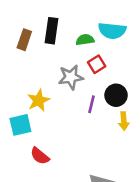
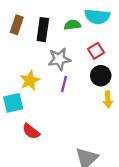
black rectangle: (51, 31) -> (43, 30), moved
red square: (97, 64) -> (96, 51), moved
purple line: (91, 104) -> (64, 84), moved

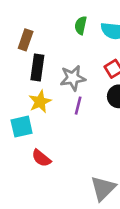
green semicircle: (72, 25) -> (81, 25), moved, turned -70
black rectangle: (43, 30) -> (37, 67), moved

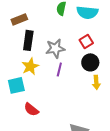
brown rectangle: (26, 40) -> (19, 19), turned 49

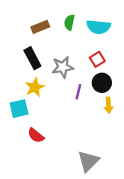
brown rectangle: (19, 19) -> (40, 27), moved
black rectangle: (28, 40) -> (32, 58), turned -36
purple line: (59, 69) -> (78, 92), moved

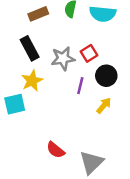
red square: (97, 59) -> (89, 53), moved
yellow arrow: (109, 105) -> (104, 105), moved, turned -136
red semicircle: (36, 135) -> (56, 150), moved

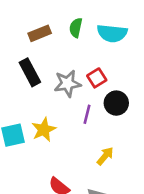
yellow star: (32, 81) -> (44, 130), moved
yellow arrow: (104, 105) -> (105, 156), moved

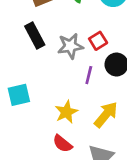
yellow star: (44, 130) -> (66, 112), moved
yellow arrow: (105, 156) -> (106, 115), size x1.5

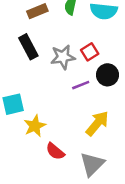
purple line: (89, 75) -> (81, 85), turned 54
yellow star: (66, 112) -> (35, 126), moved

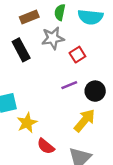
gray star: (63, 57) -> (53, 38), moved
black circle: (107, 75) -> (95, 91), moved

